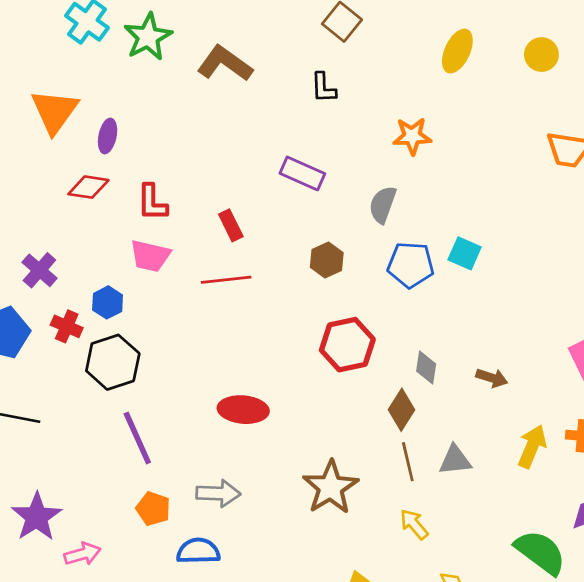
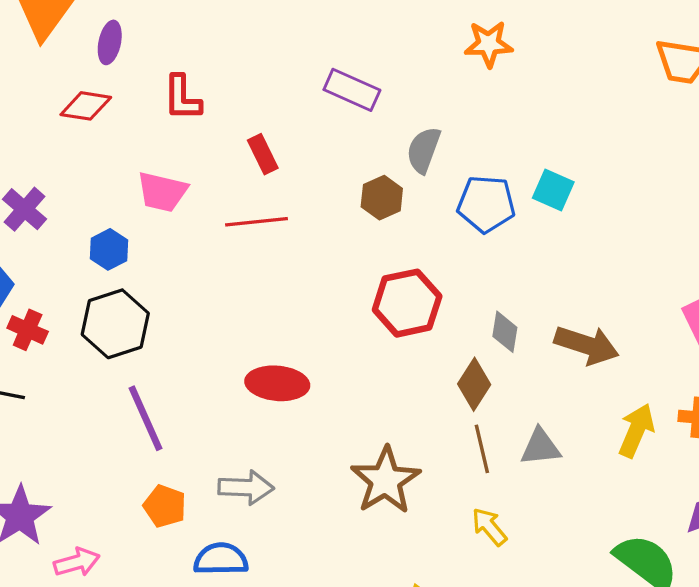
red L-shape: (152, 203) -> (182, 98), moved
gray semicircle: (383, 205) -> (424, 150), moved
red cross: (67, 326) -> (28, 330), moved
brown arrow: (492, 378) -> (587, 345), size x1.6

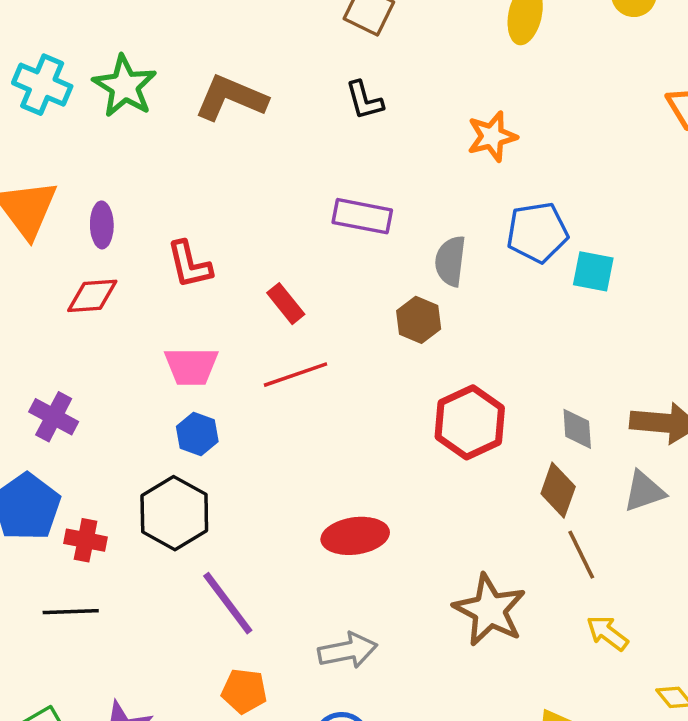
blue pentagon: (486, 204) -> (537, 232), moved
blue hexagon: (109, 249) -> (197, 434), moved
gray triangle: (541, 447) -> (644, 491), moved
orange pentagon: (165, 506) -> (244, 691), moved

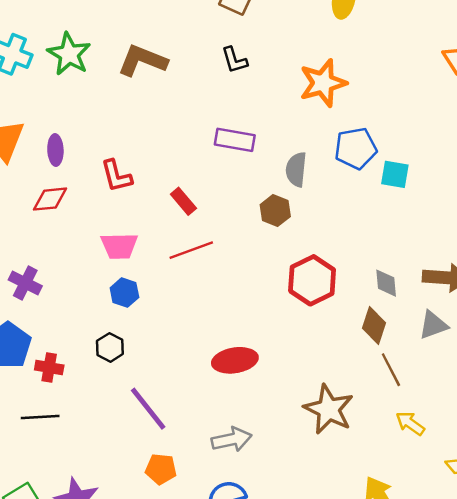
orange star: (492, 136) -> (323, 83), size x1.4
black hexagon: (174, 513) -> (110, 347), size x0.6

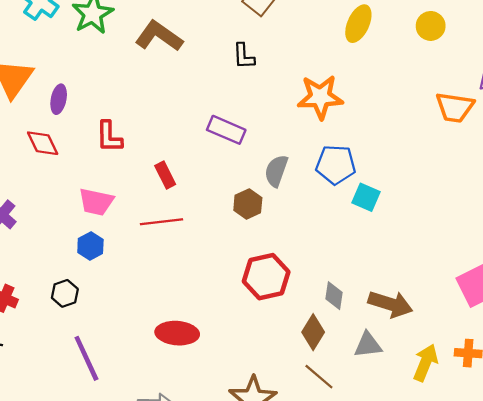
red diamond: (50, 199) -> (43, 143), turned 56
brown line: (391, 370) -> (319, 377), turned -36

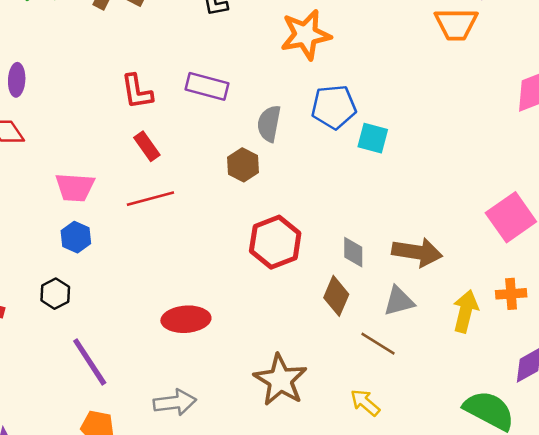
red L-shape: (109, 137) -> (137, 92), moved
brown line: (319, 377) -> (378, 344), moved

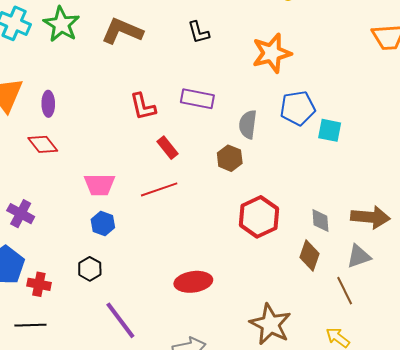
red rectangle: (147, 146) -> (168, 148), moved
brown line: (378, 344) -> (345, 291), turned 36

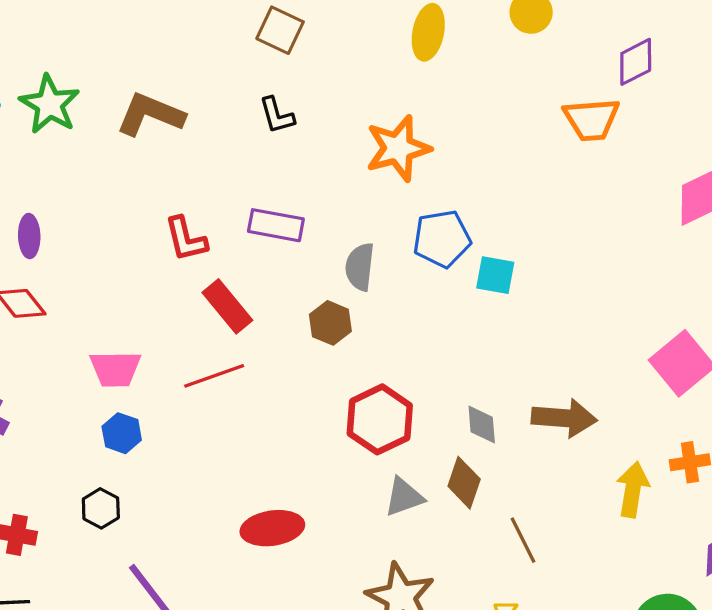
red rectangle: (168, 148) -> (227, 306), size x1.4
gray triangle: (359, 256) -> (404, 497), moved

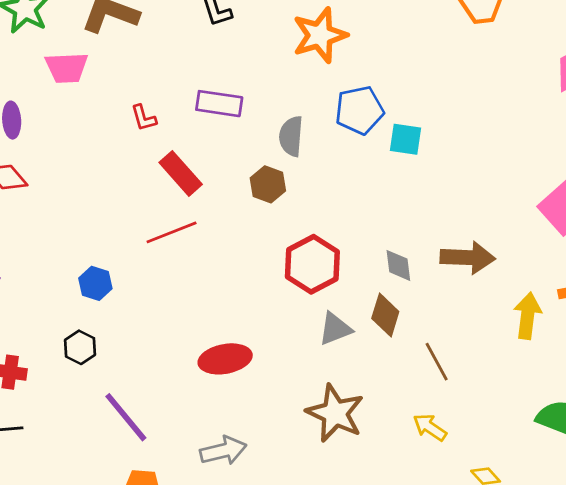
red L-shape: (186, 239) -> (144, 118), size x0.7
pink trapezoid: (115, 369) -> (67, 68), moved

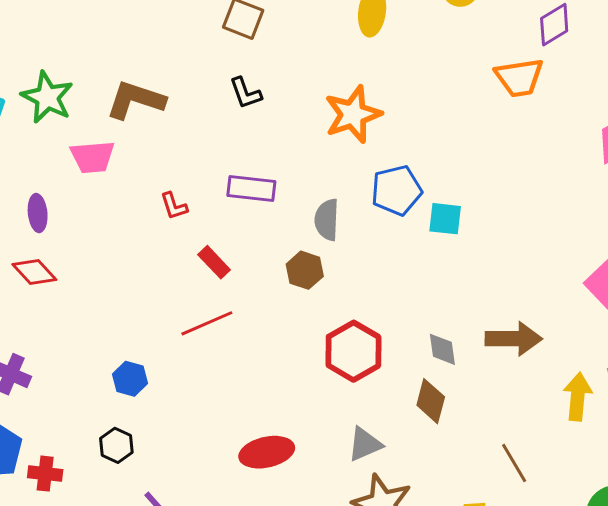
red rectangle: (181, 173) -> (214, 262), size x0.7
gray triangle: (335, 329) -> (365, 444), moved
brown line: (437, 362) -> (514, 463), moved

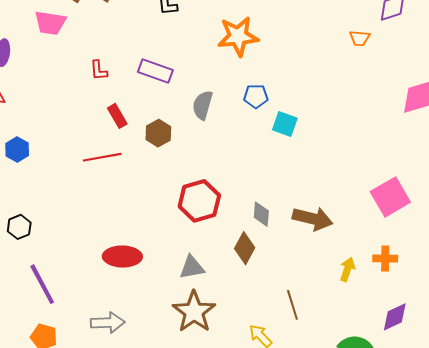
orange trapezoid: (519, 77) -> (360, 38), size x0.6
blue pentagon: (396, 190) -> (256, 96), size x0.7
brown hexagon: (305, 270) -> (158, 133), moved
blue hexagon: (130, 379) -> (17, 149), moved
yellow arrow: (578, 397) -> (347, 269), size x0.7

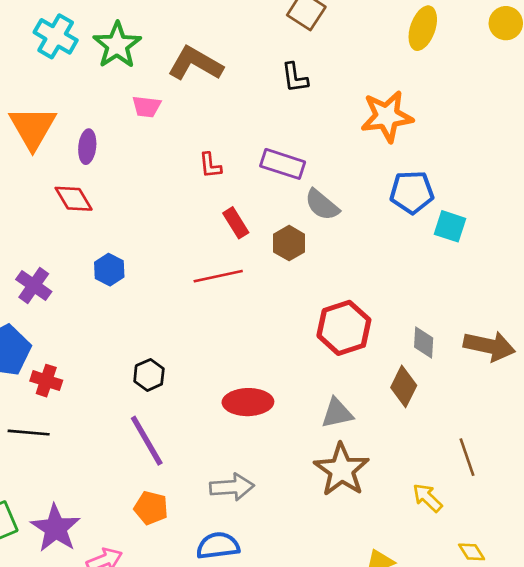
pink trapezoid: (50, 23) -> (147, 107), size x0.7
blue pentagon: (256, 96) -> (412, 192), size x1.4
gray semicircle: (203, 105) -> (322, 205), moved, turned -64
black hexagon: (19, 227) -> (149, 375), moved

